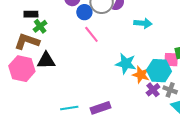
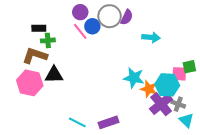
green cross: (40, 26) -> (48, 40), turned 32
pink line: (91, 34) -> (80, 31), moved
purple cross: (153, 90) -> (161, 104), size x1.6
cyan line: (69, 108) -> (77, 122), turned 36

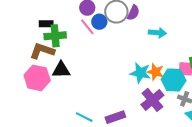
green cross: (48, 40) -> (55, 36), size x1.5
orange star: (149, 89) -> (155, 72), moved
purple cross: (161, 104) -> (152, 100), moved

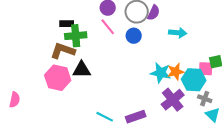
blue circle: (99, 22) -> (134, 36), moved
orange star: (155, 72) -> (176, 72), turned -30

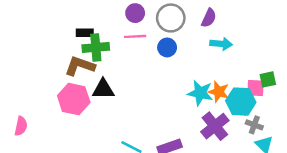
purple semicircle: (154, 13) -> (209, 18), moved
pink line: (108, 27) -> (135, 36), turned -54
orange star: (176, 72) -> (219, 92), turned 30

